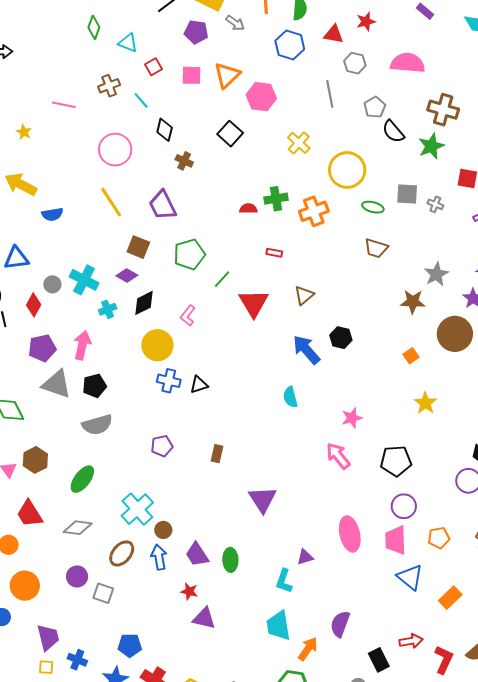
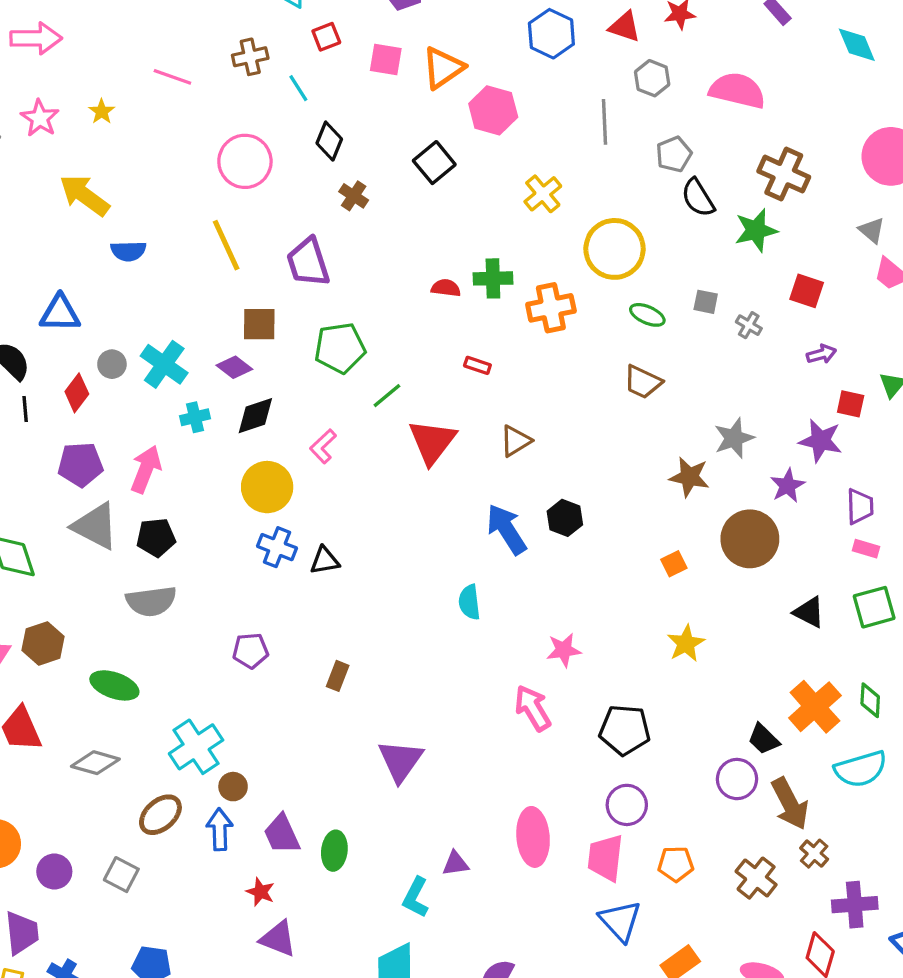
gray square: (407, 194) -> (706, 302), size x0.7
brown square: (138, 247) -> (259, 324), turned -30
green ellipse: (82, 479) -> (114, 685), turned 64
purple circle: (77, 576) -> (54, 872), moved

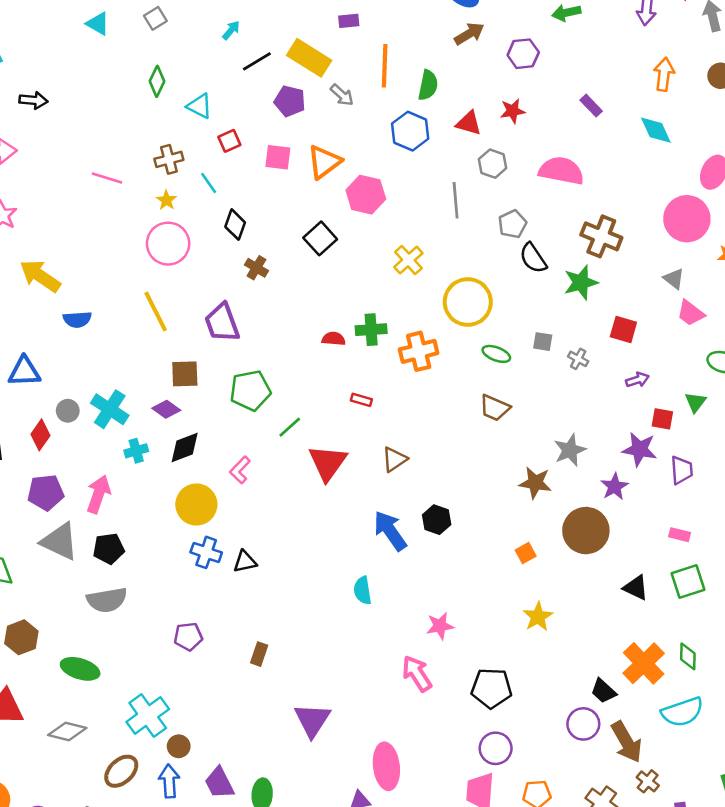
yellow star: (102, 112) -> (166, 200), moved
purple trapezoid: (860, 506) -> (682, 470), moved
pink ellipse: (533, 837) -> (386, 766), moved

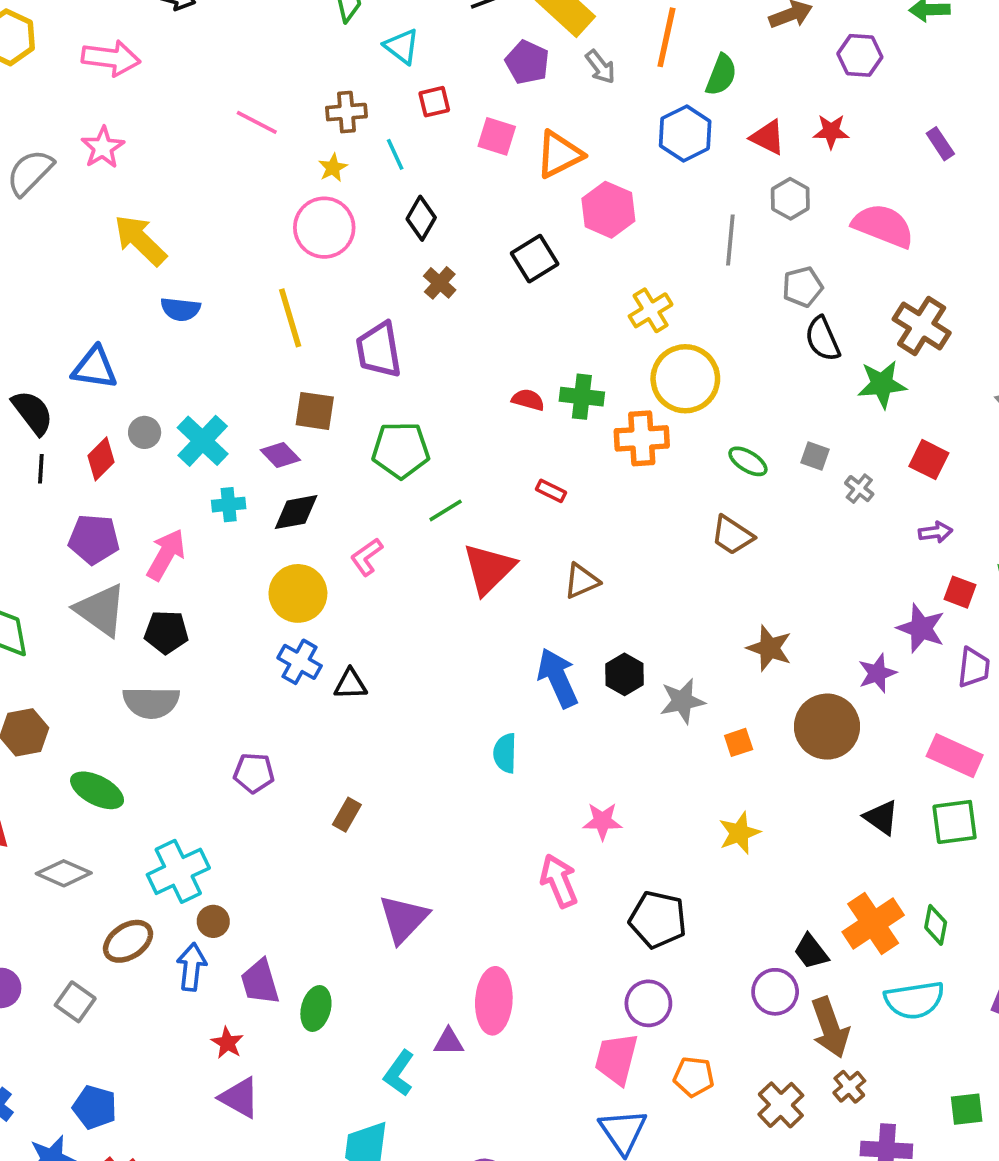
yellow circle: (468, 302) -> (685, 379), moved
gray star: (570, 450) -> (682, 701), moved
pink rectangle: (680, 535) -> (955, 756), size x1.8

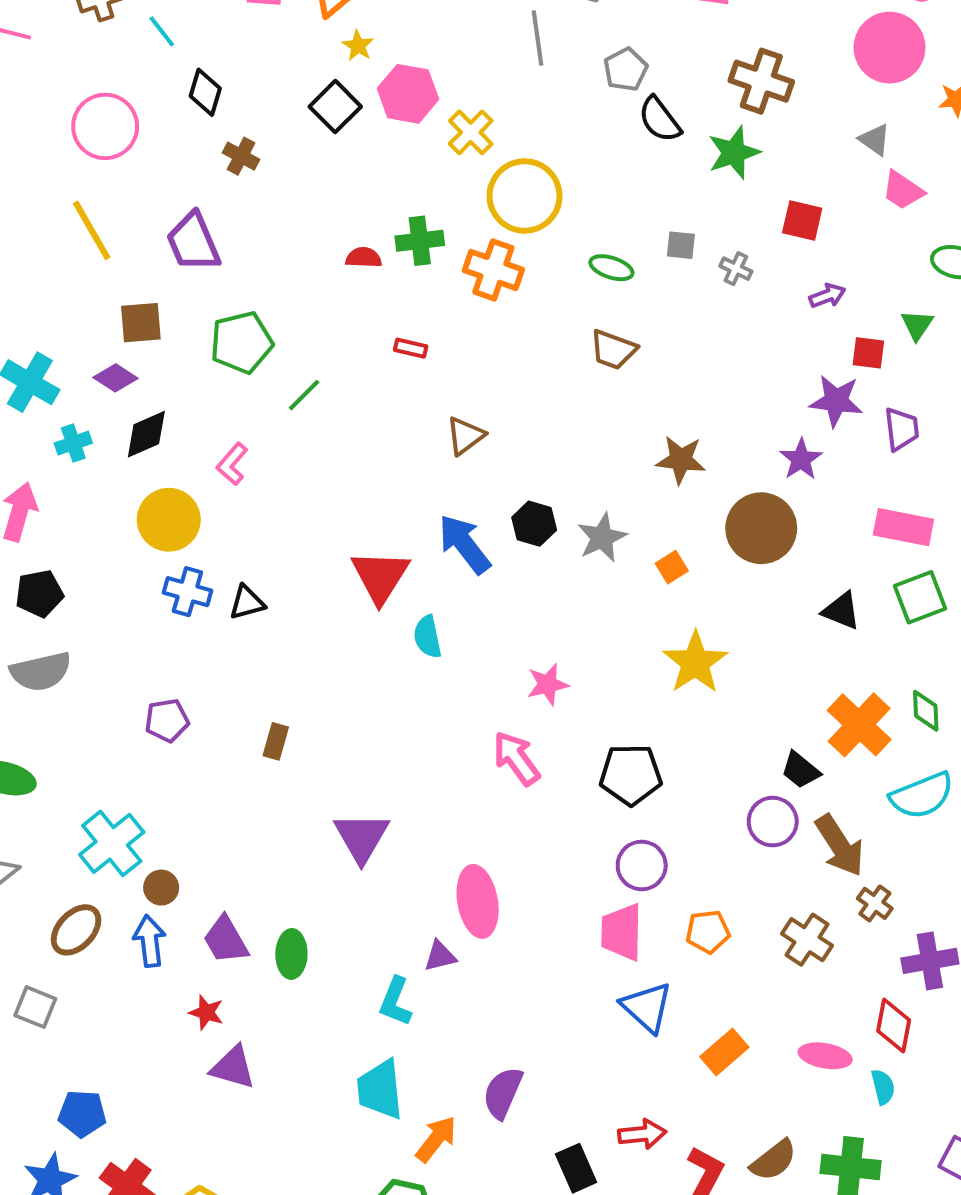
yellow star: (333, 168) -> (358, 46), moved
pink hexagon: (608, 210) -> (408, 94), moved
orange cross: (642, 438) -> (493, 270), turned 36
red triangle: (489, 569) -> (380, 576), moved
yellow star: (739, 833) -> (695, 663), size x1.4

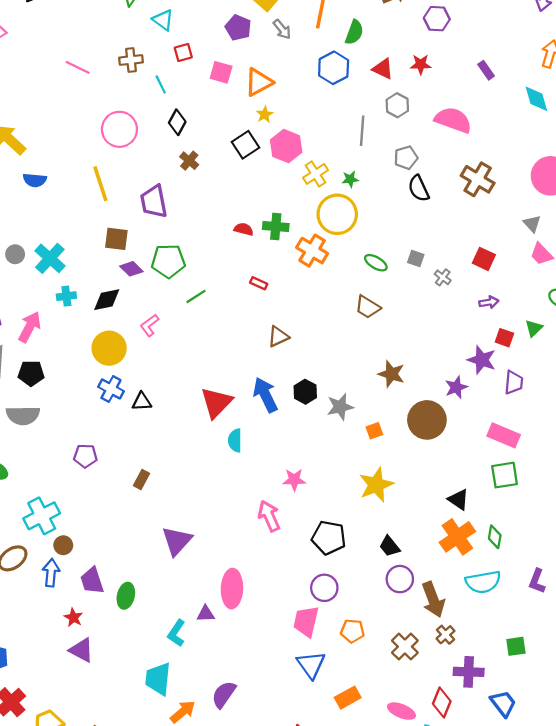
green star: (734, 153) -> (350, 179), moved, size x0.6
purple diamond: (115, 378) -> (131, 269), moved
black triangle: (841, 611) -> (458, 500), moved
black trapezoid: (801, 770) -> (389, 546), moved

